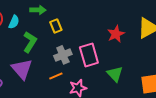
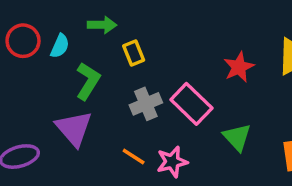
pink rectangle: (89, 55) -> (191, 104), turned -30
orange line: (56, 76) -> (134, 157), moved, turned 56

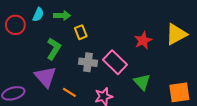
cyan semicircle: (60, 46) -> (38, 15), moved
gray cross: (146, 104) -> (88, 62), turned 30
orange line: (134, 157) -> (69, 92), moved

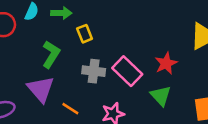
red star: (143, 40) -> (166, 63), moved

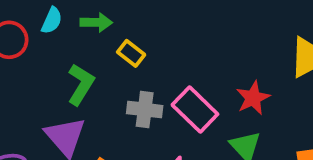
yellow rectangle: (85, 34) -> (131, 53), turned -30

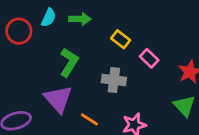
yellow rectangle: (131, 53) -> (121, 39), moved
pink rectangle: (195, 110) -> (149, 58), moved, size x0.6

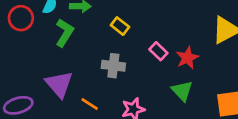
pink rectangle: (149, 58) -> (158, 51), moved
green L-shape: (69, 62) -> (64, 33), moved

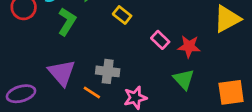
red star: (187, 58) -> (189, 46), turned 30
gray cross: (113, 66) -> (108, 71), moved

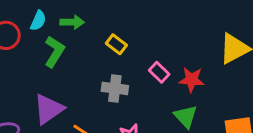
gray cross: (108, 71) -> (115, 88), moved
purple triangle: (62, 73) -> (49, 109), turned 36

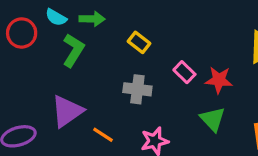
cyan semicircle: (38, 21) -> (56, 17), turned 96

